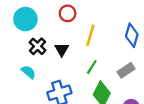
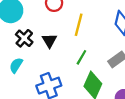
cyan semicircle: (29, 72) -> (16, 65), turned -96

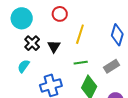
green line: (81, 57) -> (81, 63), turned 48

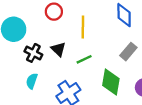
green line: (81, 63) -> (84, 59), moved

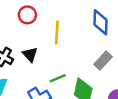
green line: (84, 59) -> (58, 78), moved

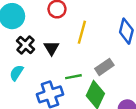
gray rectangle: (103, 61) -> (104, 67), moved

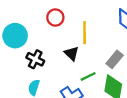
black triangle: (52, 48) -> (72, 53), moved

